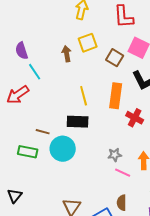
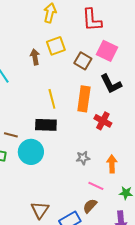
pink line: (123, 173) -> (96, 186), moved
brown semicircle: (122, 203) -> (90, 206), turned 42

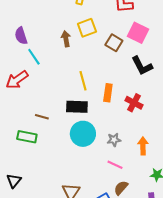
orange rectangle: (84, 99) -> (108, 93), moved, size x0.7
cyan circle: (31, 152) -> (83, 134), moved
pink line: (96, 186) -> (115, 165), moved

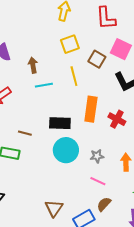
brown arrow: (66, 39) -> (33, 65), moved
cyan line: (34, 57) -> (44, 85), moved, turned -66
yellow line: (83, 81) -> (74, 76), moved
orange rectangle: (108, 93) -> (91, 109), size x1.4

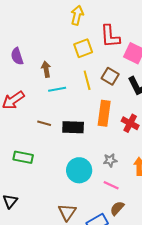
red L-shape: (106, 18) -> (110, 36), moved
brown square: (97, 59) -> (110, 76), moved
brown line: (25, 133) -> (44, 123), moved
cyan circle: (66, 150) -> (79, 170), moved

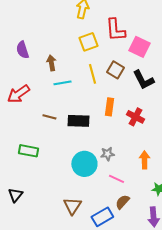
orange rectangle: (104, 113) -> (109, 107), size x0.7
gray star: (110, 160) -> (107, 154), moved

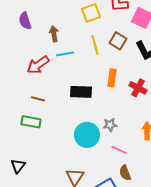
red arrow: (18, 94) -> (38, 65), moved
brown line: (49, 117) -> (38, 99), moved
brown semicircle: (122, 202) -> (125, 173), turned -63

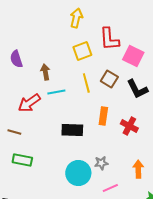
brown line: (38, 99) -> (14, 132), moved
pink line: (119, 150) -> (110, 188), turned -49

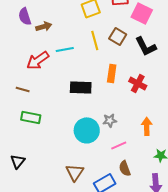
brown arrow: (45, 72) -> (44, 26), moved, turned 84

